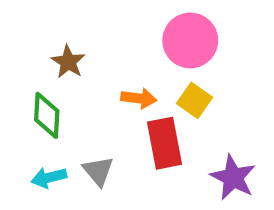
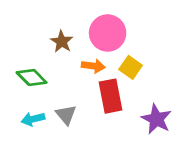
pink circle: (190, 40) -> (108, 33), moved
brown star: (68, 62) -> (62, 42), moved
green diamond: (47, 115) -> (32, 77), turned -48

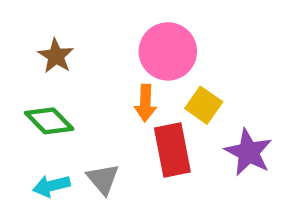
brown star: (62, 42) -> (56, 56), moved
orange arrow: (93, 66) -> (145, 103), turned 85
purple star: (156, 119) -> (248, 152), moved

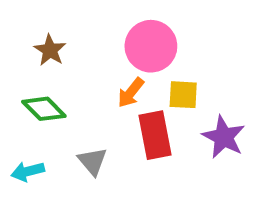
orange arrow: (145, 103) -> (131, 93), turned 36
yellow square: (204, 105) -> (183, 95), turned -32
cyan arrow: (51, 186) -> (28, 171), moved

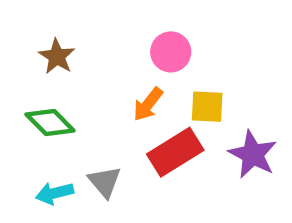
pink circle: (151, 46) -> (171, 52), size x0.7
red rectangle: (155, 135) -> (175, 152), turned 69
cyan arrow: (28, 171) -> (55, 193), moved

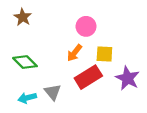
brown star: (57, 56) -> (23, 17), moved

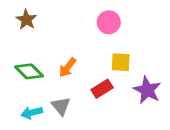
pink circle: (86, 26) -> (109, 22), moved
orange arrow: (74, 53) -> (68, 67), moved
red rectangle: (88, 77) -> (102, 89), size x0.7

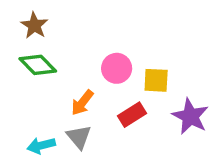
pink circle: (109, 22) -> (117, 68), moved
orange arrow: (68, 67) -> (82, 103), moved
green diamond: (29, 71) -> (38, 65), moved

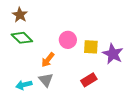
red rectangle: (132, 115) -> (89, 80), moved
purple star: (190, 116) -> (113, 54), moved

